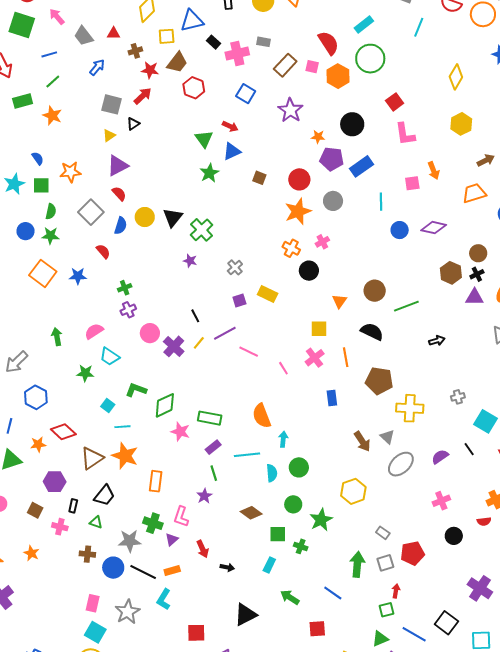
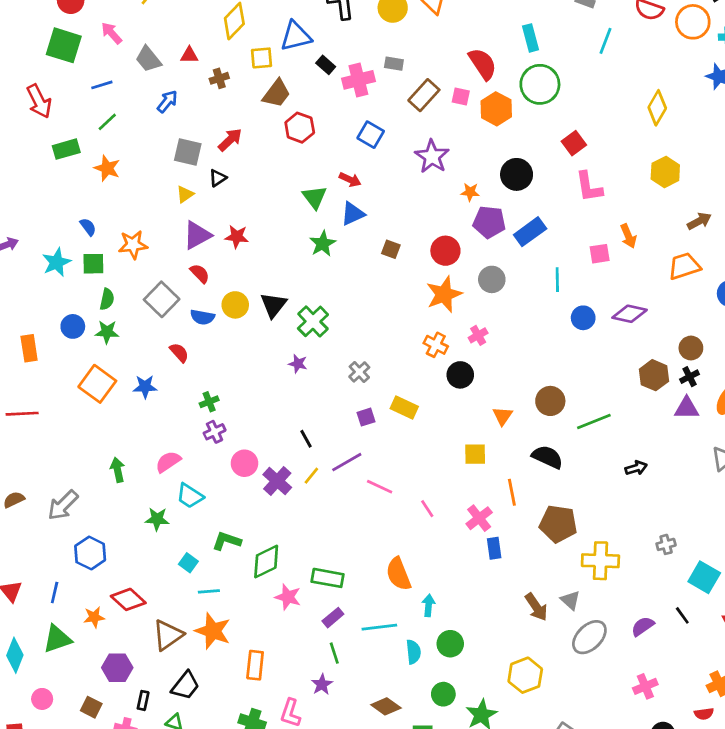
cyan rectangle: (364, 24) -> (530, 38), turned -66
red star: (150, 70) -> (237, 237), moved
blue semicircle: (121, 226) -> (202, 317), turned 84
pink cross: (315, 358) -> (479, 518), moved

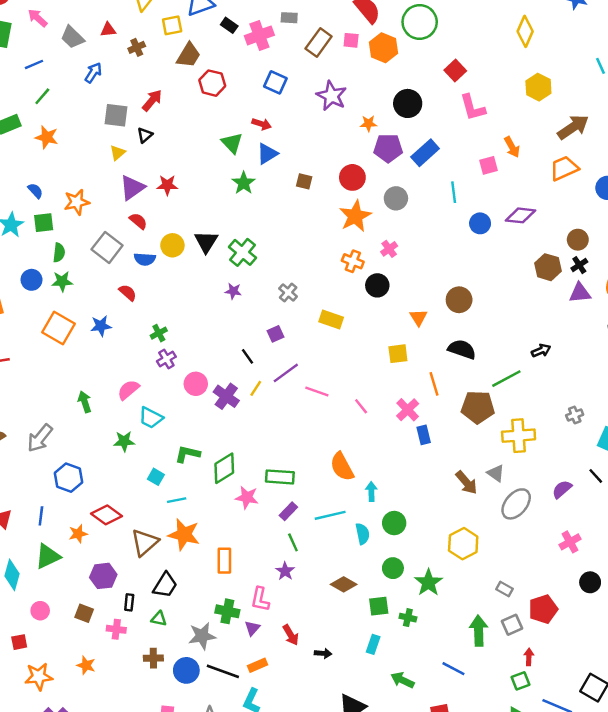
brown arrow: (699, 221) -> (573, 127), size x1.5
purple square: (366, 417) -> (276, 334), moved
green line: (594, 422) -> (506, 379), moved

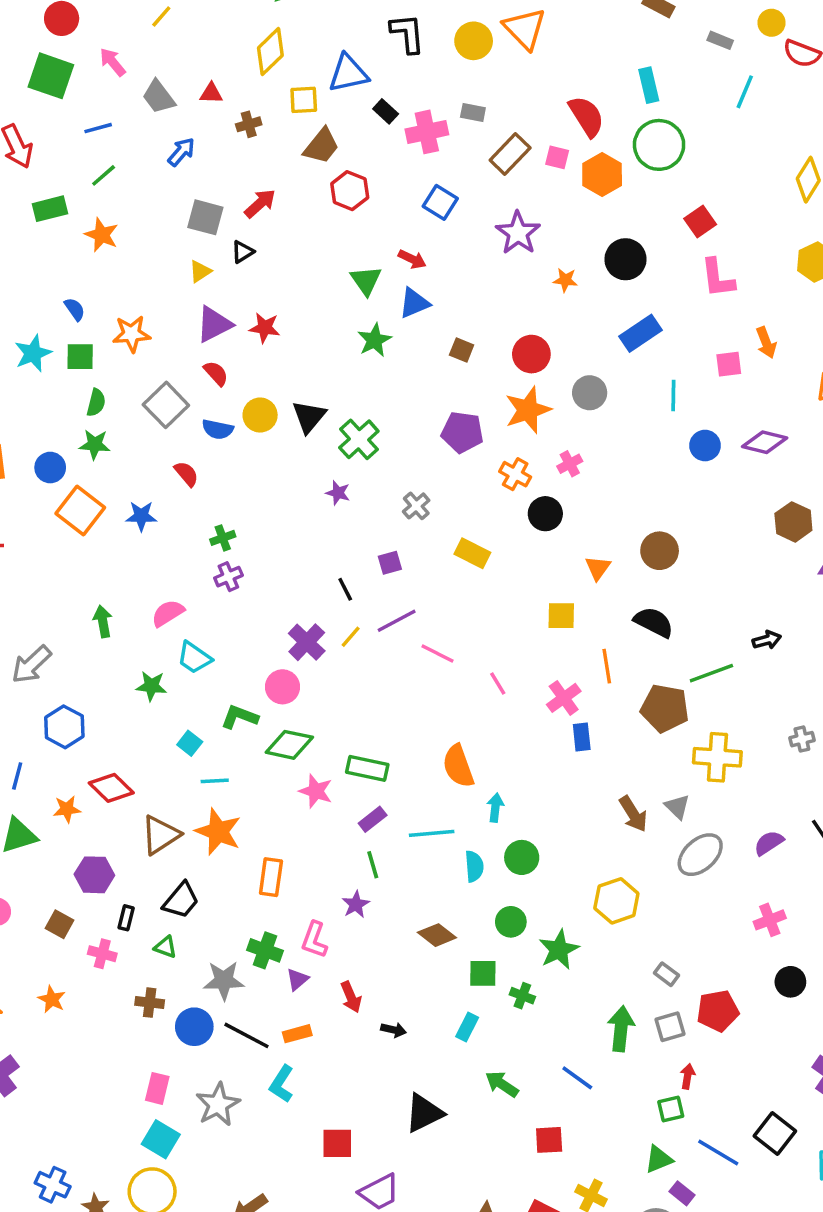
purple pentagon: (388, 148) -> (462, 432), moved
blue circle: (32, 280) -> (50, 468), moved
pink circle: (196, 384) -> (283, 687), moved
green diamond: (224, 468) -> (289, 745), turned 36

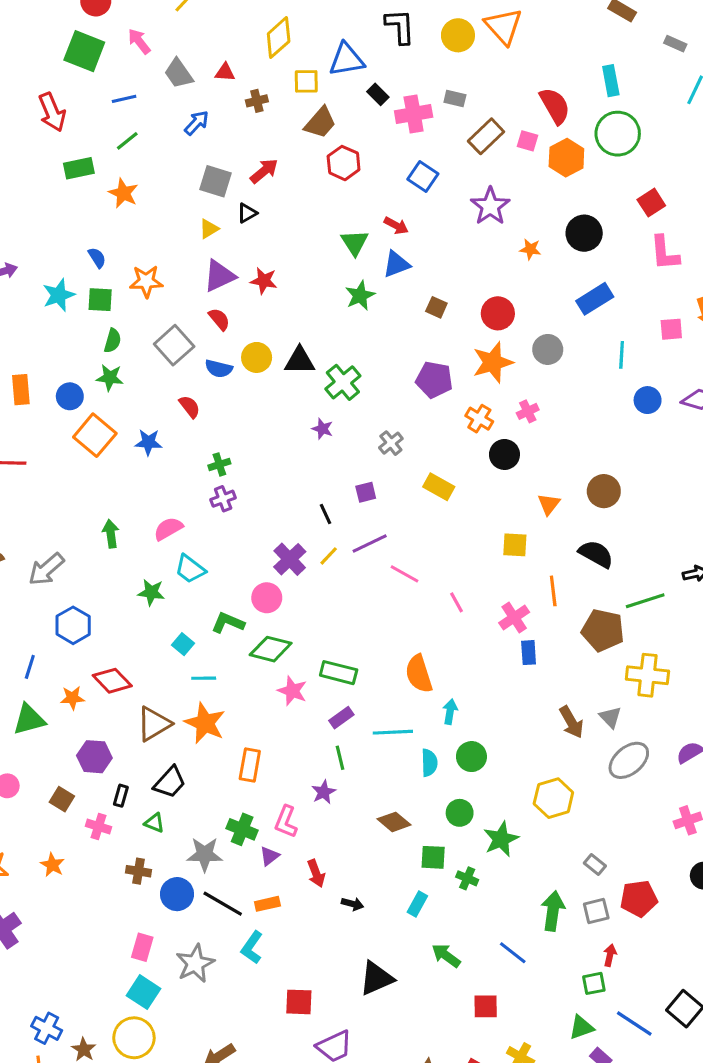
black triangle: (309, 417) -> (300, 361), turned 48

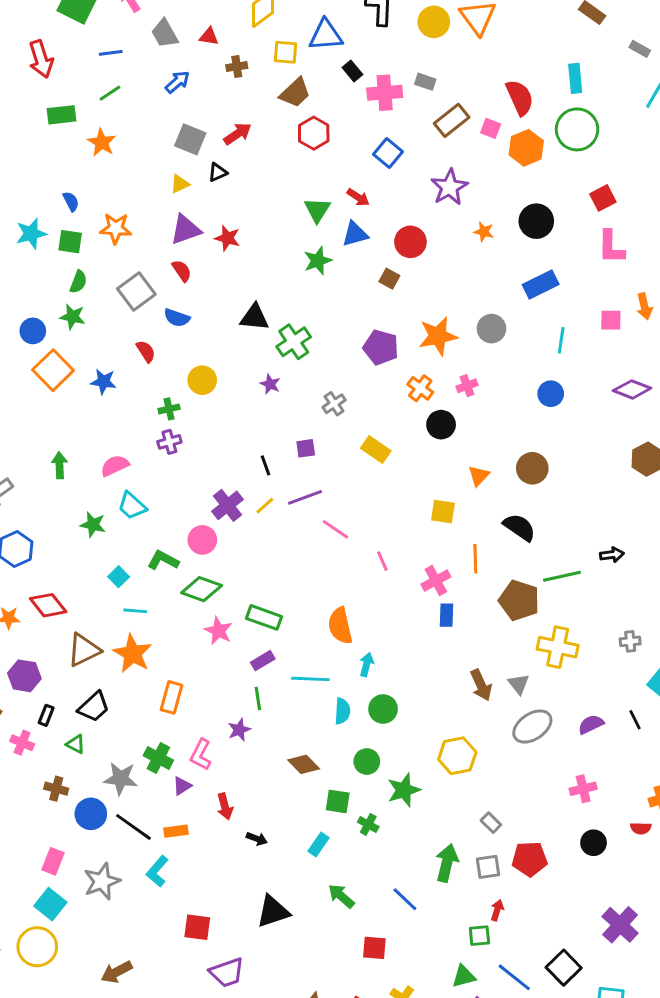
red circle: (498, 313) -> (410, 242), moved
yellow circle: (257, 357) -> (202, 380), moved
blue circle: (648, 400) -> (551, 394), moved

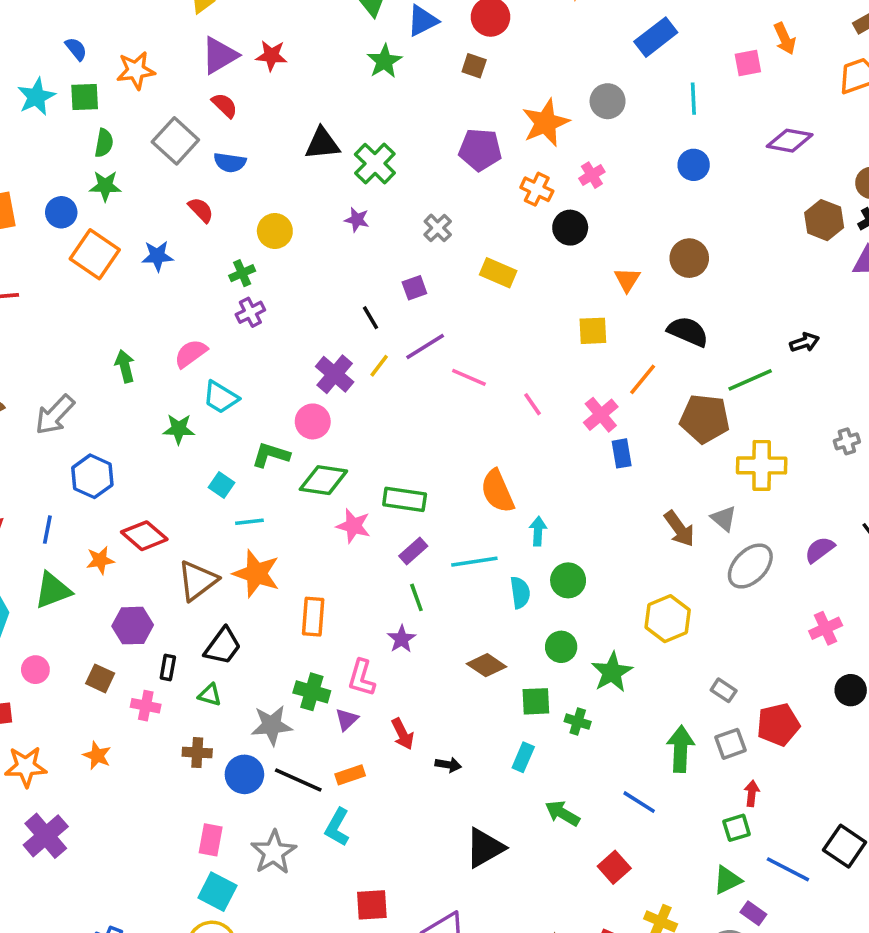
orange line: (475, 559) -> (643, 379), turned 52
red square: (197, 927) -> (372, 905), moved
red square: (374, 948) -> (614, 867), turned -35

